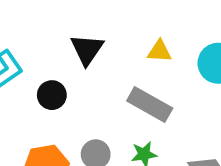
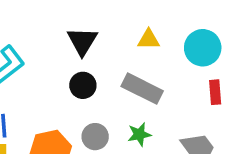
black circle: (52, 95) -> (83, 85), moved

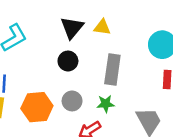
yellow triangle: (149, 40) -> (102, 27), moved
gray rectangle: (142, 89) -> (112, 69), turned 64

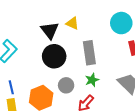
yellow triangle: (102, 27) -> (72, 23), turned 32
black circle: (68, 61) -> (54, 56), size x1.5

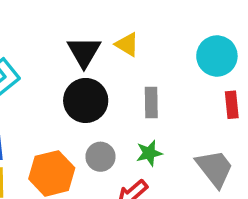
gray rectangle: (89, 53) -> (151, 103), size x0.7

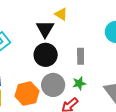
yellow triangle: (127, 44) -> (61, 14), moved
gray circle: (100, 157) -> (53, 85), size x1.5

